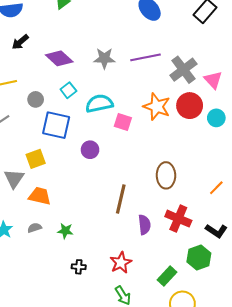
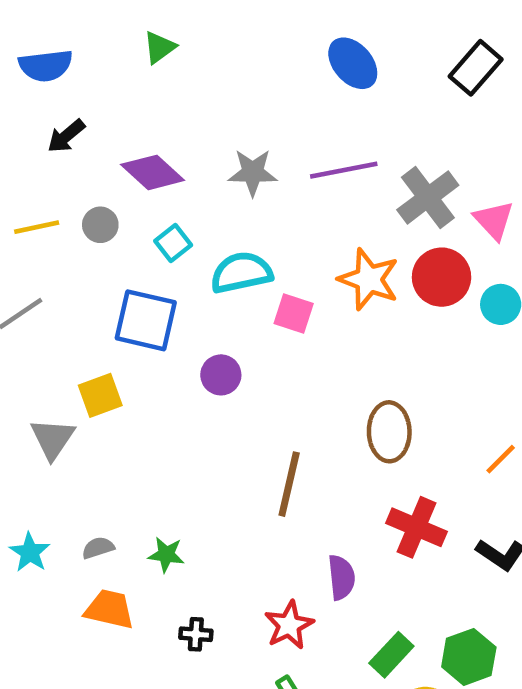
gray circle: (36, 99) -> (100, 225), moved
orange trapezoid: (40, 196) -> (109, 609), moved
purple semicircle: (144, 225) -> (341, 577), moved
green hexagon: (199, 258) -> (469, 657), moved

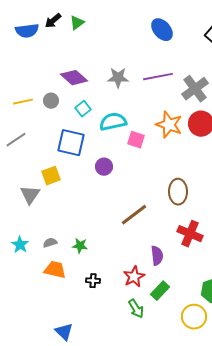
black arrow: (66, 136) -> (53, 21), moved
brown line: (289, 484) -> (134, 215), turned 40
green rectangle: (391, 655) -> (160, 291), moved

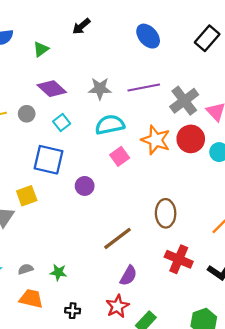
black arrow: (53, 21) -> (81, 26), moved
green triangle: (77, 23) -> (41, 49), moved
cyan semicircle: (113, 122) -> (110, 125), moved
pink square: (136, 140) -> (120, 156), turned 36
purple semicircle: (157, 256) -> (128, 276), moved, turned 36

